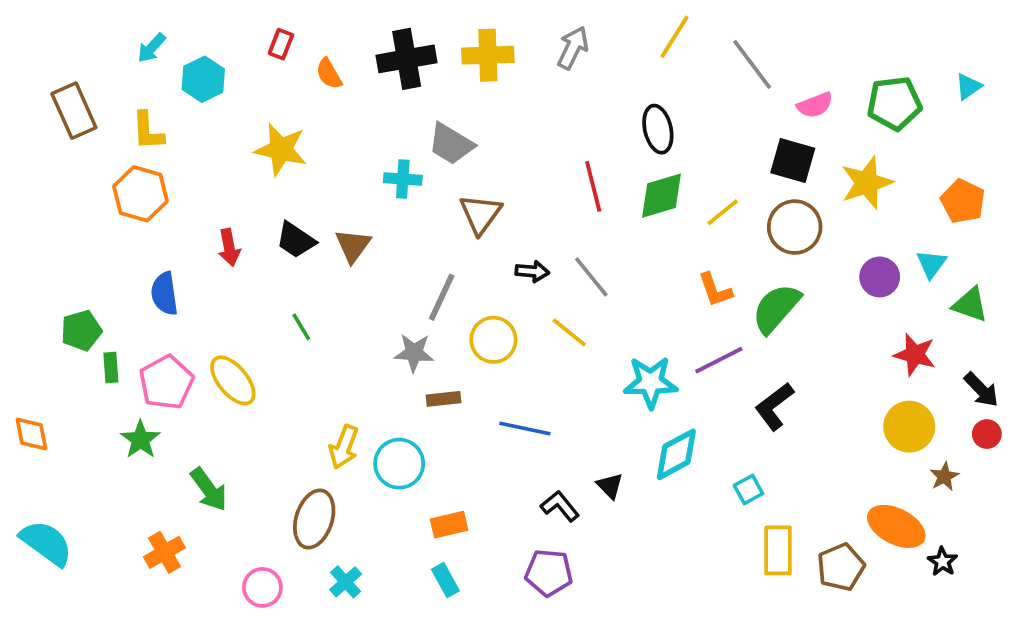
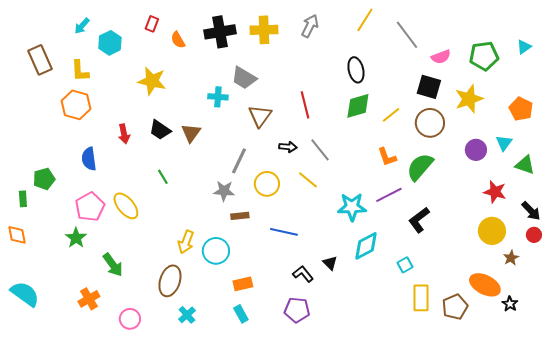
red line: (593, 186) -> (305, 105), moved
green rectangle: (111, 368) -> (23, 199), moved
pink circle: (262, 587) -> (130, 319), moved

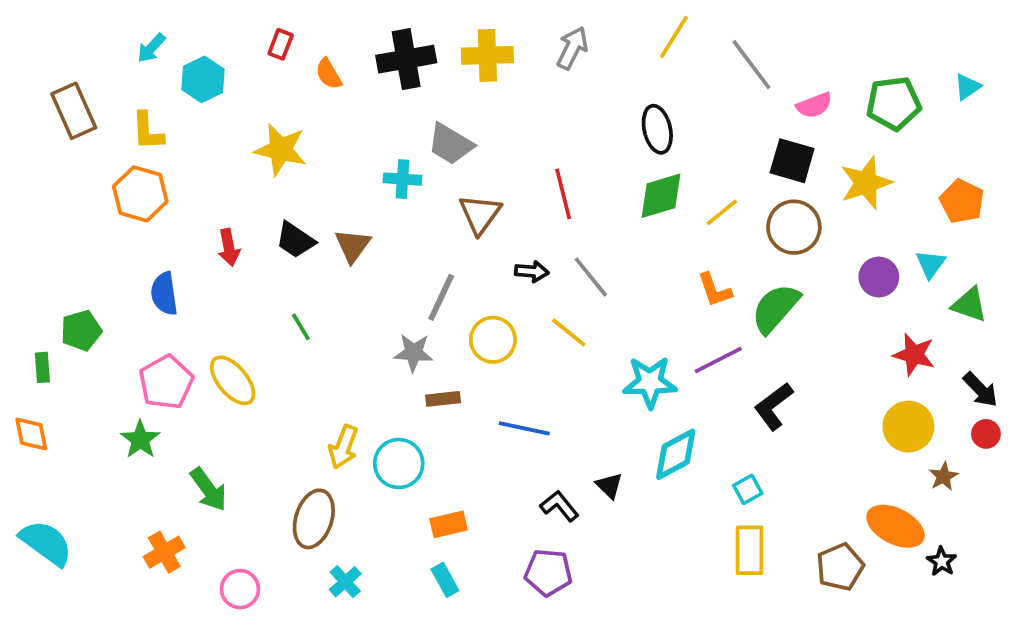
yellow rectangle: (421, 298) -> (750, 550), moved

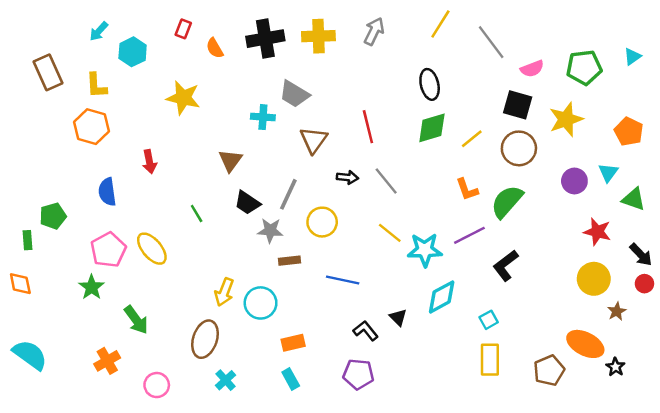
black trapezoid: (295, 240) -> (247, 203), moved
yellow line: (569, 332) -> (390, 233), moved

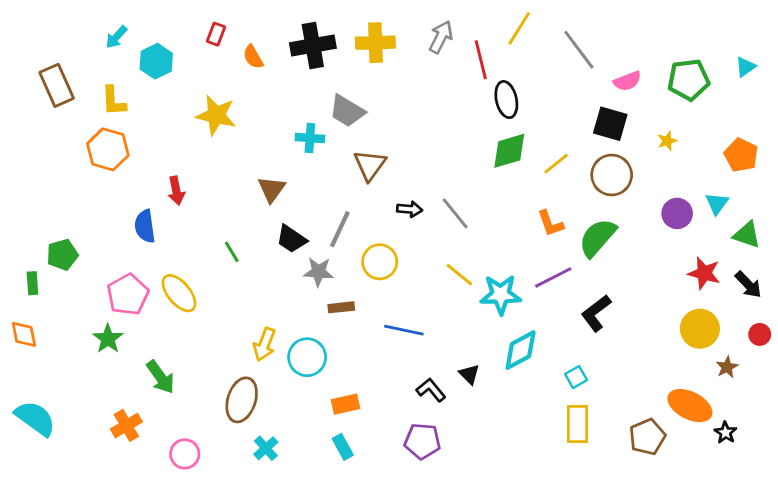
yellow star: (566, 119) -> (667, 141), size x0.5
red line: (368, 127) -> (481, 60), moved
blue semicircle: (107, 192) -> (145, 226), moved
black arrow: (641, 255) -> (748, 285), moved

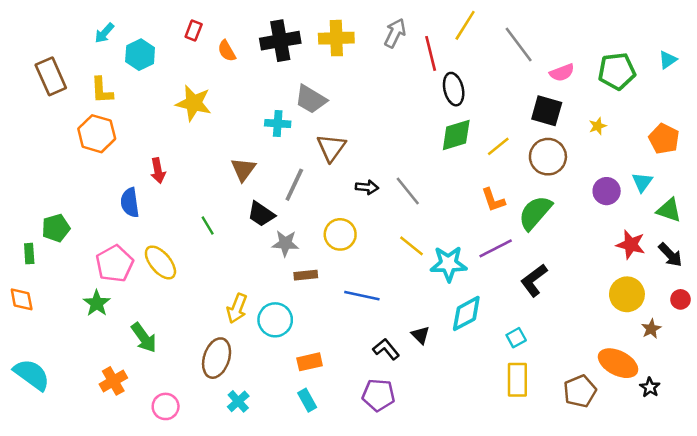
gray line: (340, 229) -> (294, 185), moved

